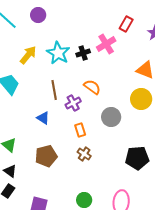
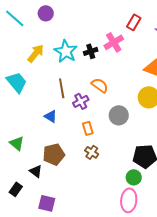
black triangle: (10, 171) -> (36, 171), moved
green circle: (84, 200) -> (134, 177), moved

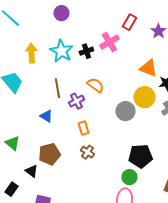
purple circle: (46, 13) -> (61, 13), moved
yellow arrow: (36, 53) -> (31, 53), turned -42
gray circle: (119, 115) -> (125, 111), moved

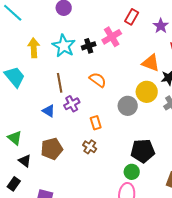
purple cross: (76, 101) -> (72, 104), moved
orange rectangle: (83, 128) -> (96, 123), moved
black triangle: (31, 171) -> (25, 161), moved

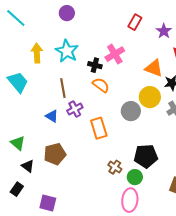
pink cross: (112, 37) -> (115, 54), moved
black cross: (89, 46) -> (95, 65), moved, turned 32
orange rectangle: (96, 123) -> (99, 128), size x1.5
brown cross: (90, 147) -> (115, 167), moved

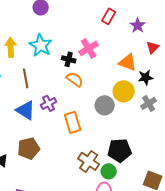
brown line: (63, 88) -> (26, 78), moved
blue triangle: (52, 116) -> (26, 110), size x1.5
brown cross: (115, 167) -> (89, 161), size x1.5

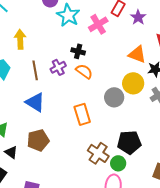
purple star: (138, 25) -> (138, 17), moved
cyan star: (41, 45) -> (68, 15), moved
pink cross: (89, 48) -> (98, 24), moved
purple cross: (49, 103) -> (58, 67), moved

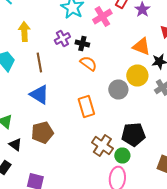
purple cross: (58, 67) -> (62, 38), moved

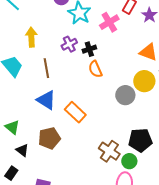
black cross: (82, 44) -> (89, 49), turned -32
orange semicircle: (88, 64) -> (95, 69), turned -150
orange rectangle: (86, 106) -> (75, 112), moved, turned -30

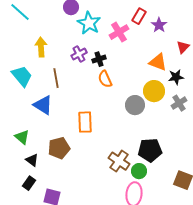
blue triangle: (46, 100) -> (43, 105), moved
orange rectangle: (75, 112) -> (85, 122), turned 45
black rectangle: (11, 173) -> (29, 183), moved

